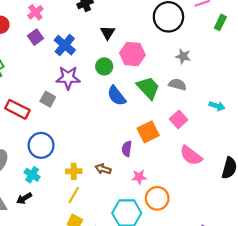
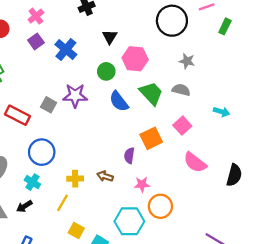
purple star: (68, 78) -> (75, 96), moved
yellow line: (74, 195) -> (62, 203), moved

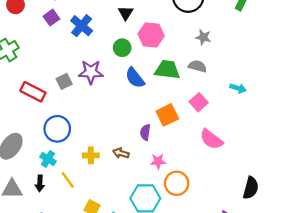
green trapezoid: (151, 93) -> (167, 70), turned -40
gray square: (49, 105) -> (64, 81), turned 35
black semicircle: (234, 175) -> (251, 188), moved
yellow line: (62, 203) -> (68, 180), moved, turned -66
black arrow: (24, 206) -> (40, 183), turned -56

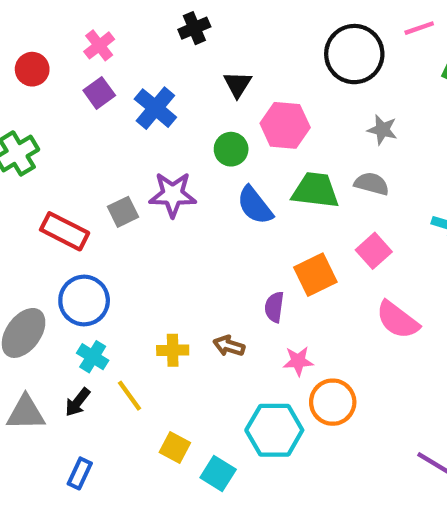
blue circle: (57, 129) -> (84, 301), moved
black arrow: (40, 183) -> (78, 402), turned 35

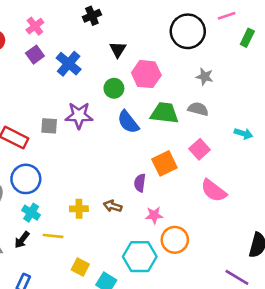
gray square: (123, 212) -> (49, 126), turned 30
yellow line: (129, 396) -> (53, 236), turned -48

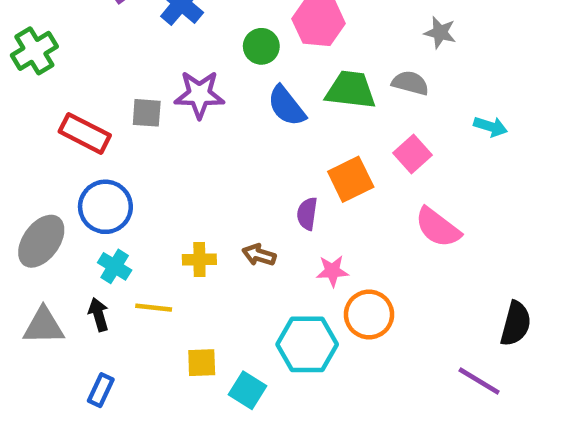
gray star: (205, 77) -> (440, 33), moved
black arrow: (22, 240) -> (99, 315), turned 126
yellow square: (80, 267) -> (202, 363), turned -30

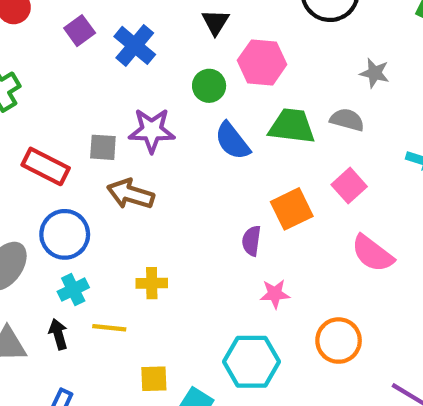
brown arrow: (259, 255) -> (130, 194), moved, size x1.5
cyan cross: (115, 266) -> (73, 290), turned 32
orange circle: (369, 315) -> (339, 341), moved

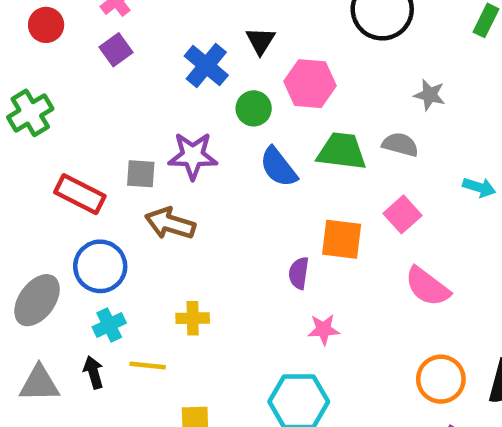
blue cross: (135, 45) -> (206, 66), moved
orange square: (292, 209) -> (342, 239), turned 33
orange circle: (339, 341) -> (441, 379), moved

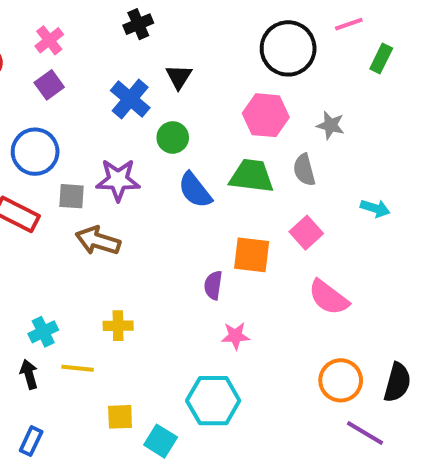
pink hexagon: (310, 84) -> (266, 115), moved
gray semicircle: (400, 145) -> (304, 170), turned -120
blue circle: (100, 266) -> (35, 152), moved

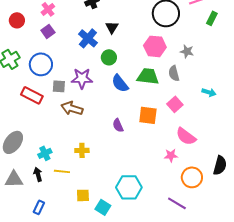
purple semicircle: (213, 285) -> (118, 125), moved, turned -32
pink star: (235, 336) -> (171, 155), moved
black semicircle: (397, 382) -> (220, 165), moved
purple line: (365, 433) -> (177, 203), moved

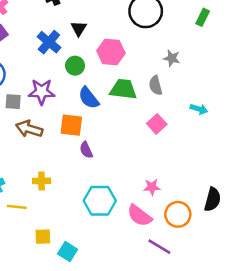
pink hexagon: (155, 46) -> (111, 52), moved
orange square: (148, 115) -> (71, 125), moved
pink semicircle: (186, 136) -> (139, 216), moved
cyan hexagon: (129, 187) -> (100, 201), moved

